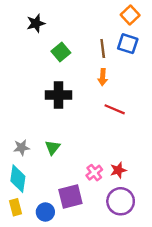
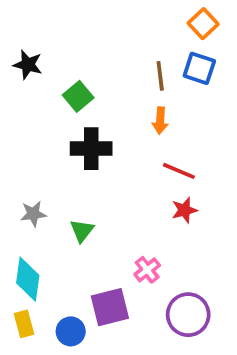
black star: (36, 23) -> (28, 65), moved, turned 30
green square: (61, 52) -> (78, 96), moved
gray star: (21, 148) -> (33, 214), moved
red star: (118, 170) -> (184, 210), moved

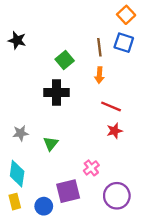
green square: (78, 96) -> (65, 60), moved

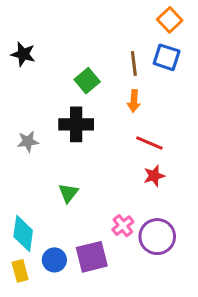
gray star: (21, 133) -> (28, 141), moved
purple circle: (117, 196) -> (157, 237), moved
blue circle: (44, 206) -> (54, 260), moved

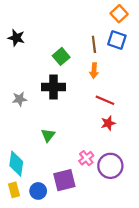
blue circle: (54, 260) -> (38, 191), moved

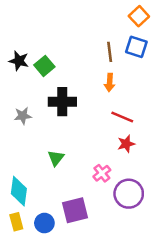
black star: (16, 38) -> (19, 61), moved
green square: (61, 56) -> (44, 66), moved
pink cross: (86, 158) -> (102, 173), moved

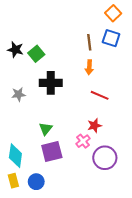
red star: (126, 144) -> (94, 126), moved
purple square: (75, 210) -> (52, 152), moved

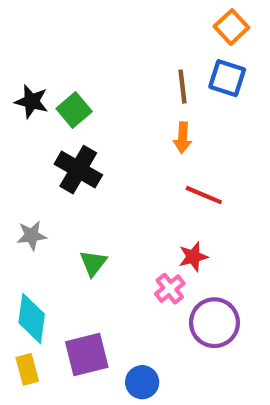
black cross: (51, 83) -> (78, 170), moved, turned 30
gray star: (19, 94) -> (32, 235), moved
purple square: (52, 152) -> (87, 355), moved
blue circle: (36, 182) -> (142, 382), moved

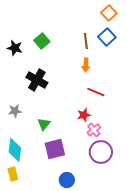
blue square: (227, 78) -> (107, 37), turned 30
green square: (74, 110) -> (42, 41), moved
red star: (193, 257) -> (84, 115), moved
pink cross: (170, 289) -> (94, 130), moved
purple square: (87, 355) -> (55, 149), moved

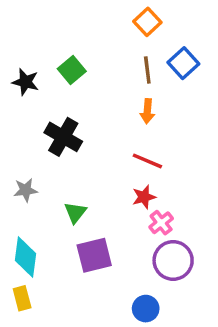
orange square: (109, 13) -> (147, 22), moved
red line: (96, 92) -> (147, 161), moved
blue circle: (67, 180) -> (146, 309), moved

